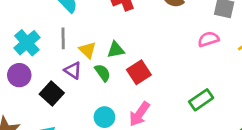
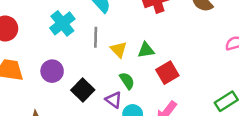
cyan cross: (27, 43) -> (62, 23), moved
purple triangle: (73, 70) -> (114, 100), moved
green semicircle: (103, 73) -> (127, 81), moved

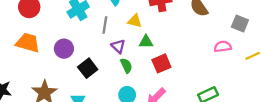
yellow triangle: (119, 49) -> (135, 21), moved, turned -40
purple triangle: (114, 100) -> (118, 46), moved

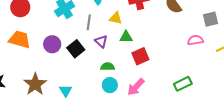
gray square: (240, 24) -> (211, 19), turned -35
green semicircle: (126, 66) -> (108, 67), moved, turned -64
black square: (88, 68) -> (76, 49), moved

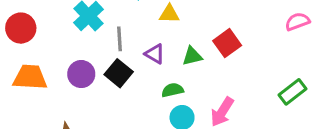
gray line: (89, 22) -> (120, 39), moved
green triangle: (126, 37) -> (192, 56), moved
red square: (140, 56) -> (227, 43), moved

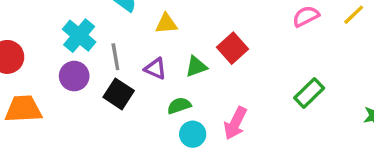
purple circle: (81, 74) -> (74, 76), moved

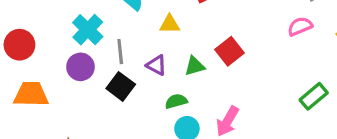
green rectangle: (309, 93) -> (314, 96), moved

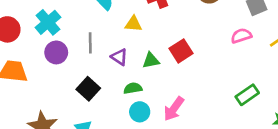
cyan cross: (88, 30) -> (48, 22), moved
black square: (121, 86) -> (88, 89), moved

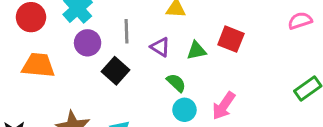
red square: (181, 51) -> (231, 39), turned -35
green semicircle: (133, 88) -> (176, 83), turned 54
black square: (88, 89) -> (115, 71), moved

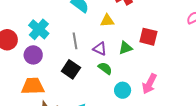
purple circle: (88, 43) -> (33, 55), moved
orange trapezoid: (38, 65) -> (33, 86), moved
green semicircle: (176, 83) -> (105, 68), moved

